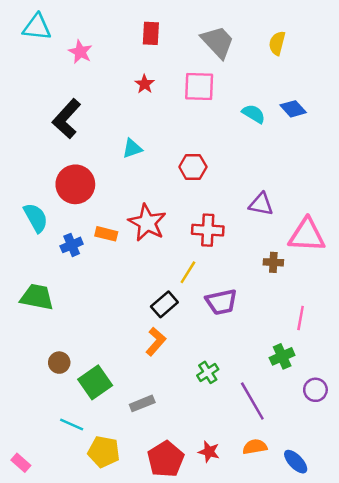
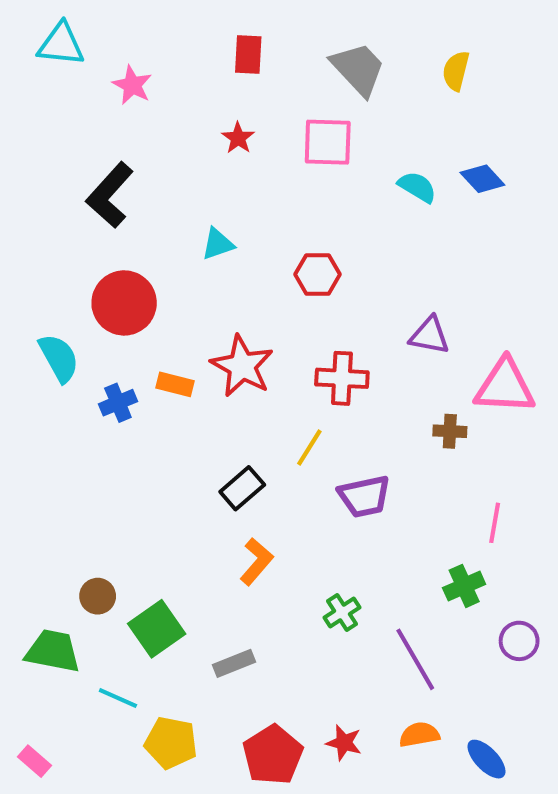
green trapezoid: (37, 297) -> (53, 651), moved
black rectangle: (164, 304) -> (242, 488), moved

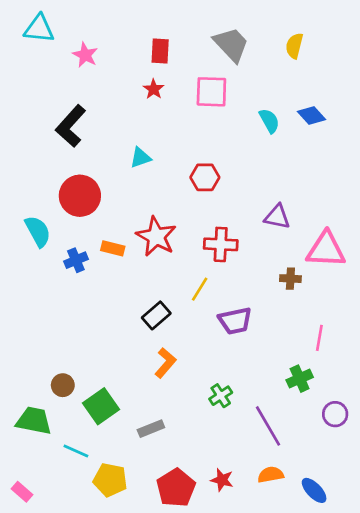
red rectangle: (248, 55) -> (160, 51), moved
cyan semicircle: (417, 187) -> (269, 121), turned 30

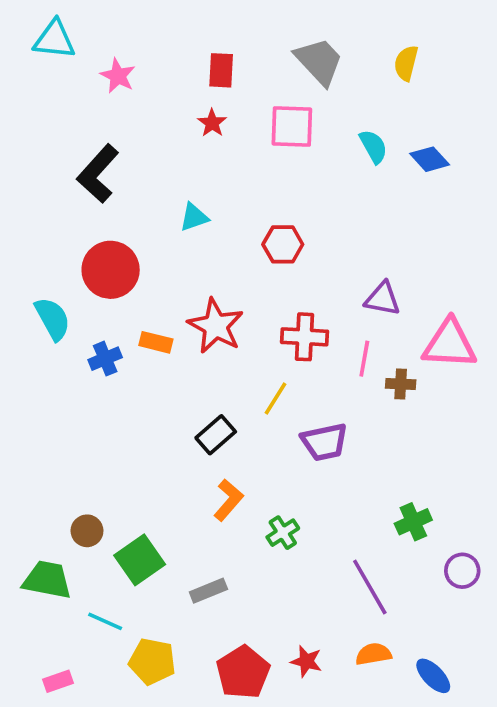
cyan semicircle: (269, 121) -> (373, 146), moved
pink line: (319, 338) -> (364, 359), moved
green cross: (221, 396) -> (283, 533), moved
pink rectangle: (22, 492) -> (58, 681), moved, turned -60

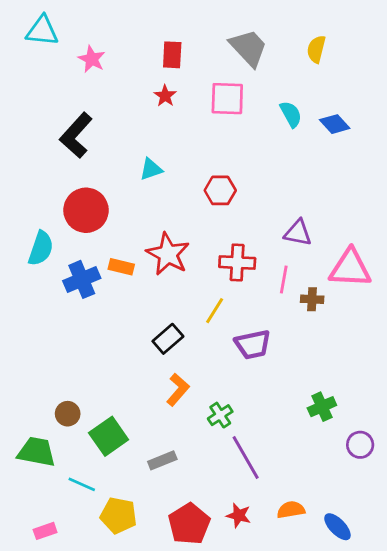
cyan semicircle: (53, 319) -> (41, 248), turned 48
blue cross: (105, 359) -> (82, 279), size x1.4
purple line: (370, 587) -> (246, 457), moved

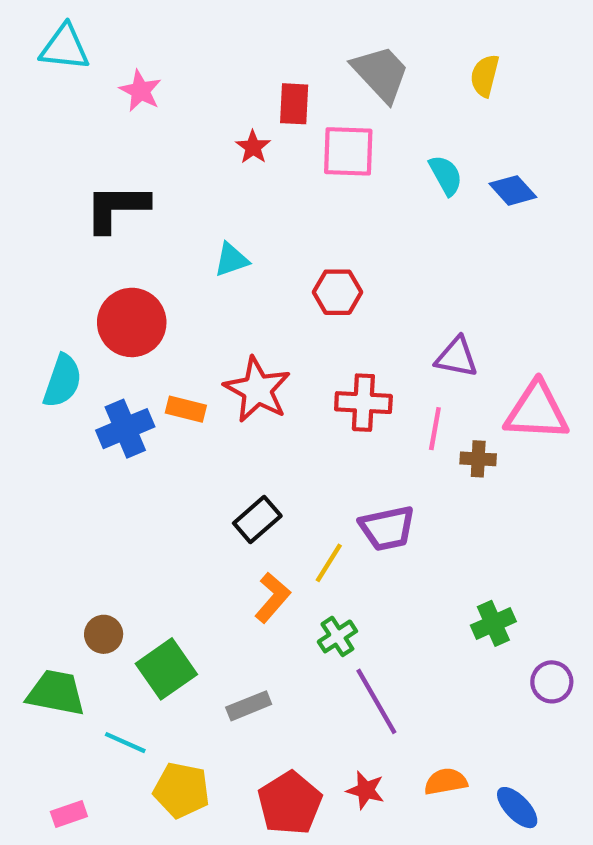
red rectangle: (172, 55) -> (294, 104), moved
black L-shape: (76, 135) -> (117, 208), turned 48
yellow line: (215, 311) -> (329, 563), moved

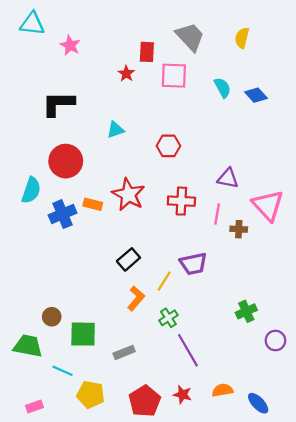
pink triangle: (537, 411) -> (268, 205), turned 44
green square: (166, 669) -> (83, 334), turned 36

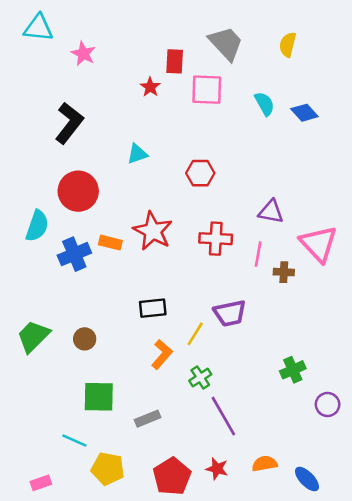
black L-shape: (58, 104) -> (69, 123), turned 128
black rectangle: (128, 259) -> (153, 308), turned 35
brown circle: (52, 317) -> (85, 339), moved
green trapezoid: (28, 346) -> (33, 336), moved, turned -56

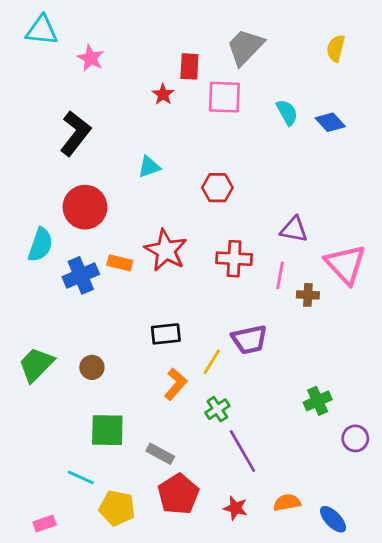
gray trapezoid: (226, 43) -> (245, 47), turned -93
yellow semicircle: (288, 45) -> (336, 48), moved
gray rectangle: (148, 419) -> (160, 454), turned 50
red pentagon: (172, 476) -> (178, 494), moved

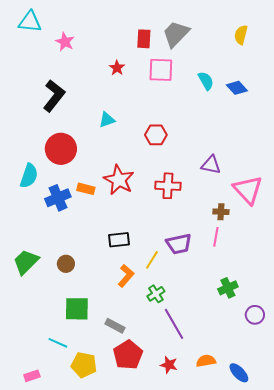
red rectangle: (189, 66) -> (144, 39), moved
pink line: (280, 275) -> (216, 237), moved

